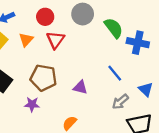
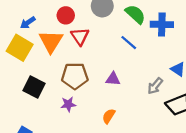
orange triangle: (26, 40) -> (51, 41), size x1.6
blue line: (115, 73) -> (129, 43), moved

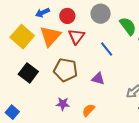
blue arrow: (28, 23) -> (42, 13), moved
blue line: (129, 43) -> (107, 49), moved
purple star: (68, 104) -> (63, 104), moved

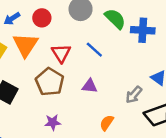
red triangle: (76, 36) -> (61, 53), moved
brown pentagon: (66, 70) -> (50, 82), turned 30
orange semicircle: (88, 110) -> (107, 123), moved

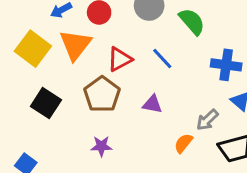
blue cross: (143, 30) -> (226, 65), moved
red triangle: (61, 53) -> (120, 59), turned 30
orange semicircle: (107, 123) -> (183, 143), moved

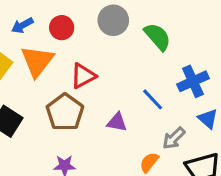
blue line: (162, 58) -> (153, 99), moved
blue cross: (226, 65) -> (193, 81), turned -32

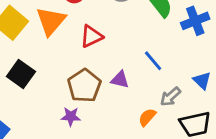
blue cross: (193, 81) -> (195, 21), moved
brown pentagon: (65, 112) -> (84, 86), moved

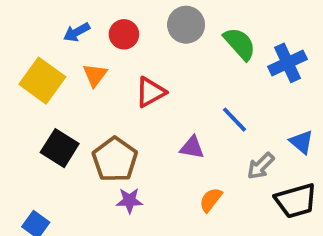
orange triangle: (51, 21) -> (95, 75), size x0.6
brown pentagon: (84, 86) -> (115, 159), moved
orange semicircle: (147, 117) -> (211, 200), moved

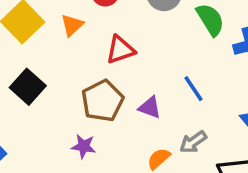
brown pentagon: (115, 159) -> (103, 101), moved
gray arrow: (261, 166) -> (193, 142), moved

